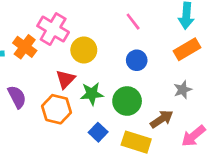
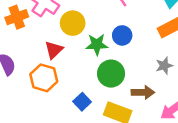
orange cross: (25, 47) -> (17, 17), turned 30
green star: (92, 94) -> (97, 44), moved
brown arrow: (162, 119) -> (143, 92), turned 30

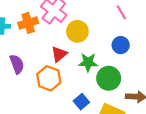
green star: (97, 44) -> (88, 62), moved

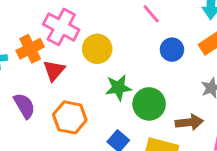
blue circle: (121, 45) -> (172, 50), moved
red triangle: (59, 54) -> (54, 70), moved

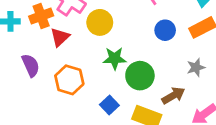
brown arrow: (189, 122) -> (173, 95), turned -30

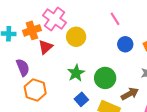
green star: (115, 58) -> (76, 73), moved, turned -30
orange hexagon: (69, 80) -> (35, 90), moved

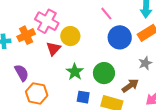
blue circle: (125, 44) -> (120, 37), size x1.5
red triangle: (46, 47) -> (53, 49), moved
blue square: (81, 99) -> (83, 97), turned -32

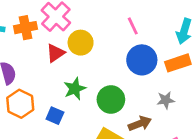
blue square: (83, 97) -> (55, 116), moved

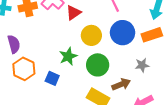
yellow circle: (81, 43) -> (91, 35), moved
red triangle: (55, 53) -> (74, 13), moved

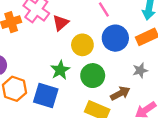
blue square: (52, 78) -> (46, 95), size x1.6

